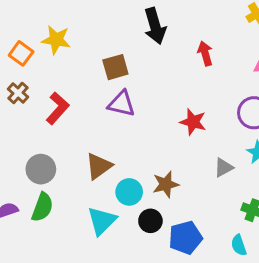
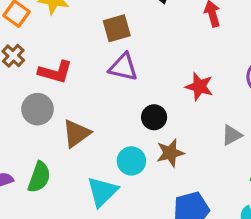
red L-shape: (58, 108) -> (55, 72), turned 64
brown triangle: (99, 166) -> (76, 133), moved
gray circle: (41, 169) -> (38, 109), moved
black circle: (150, 221) -> (154, 117), moved

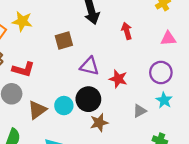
purple triangle: (123, 67) -> (89, 66), moved
black circle: (154, 117) -> (88, 99), size x1.5
cyan circle: (131, 161) -> (64, 106), moved

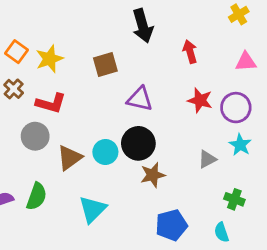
yellow star: (22, 21) -> (49, 59), moved, turned -30
red star: (118, 79) -> (200, 100), moved

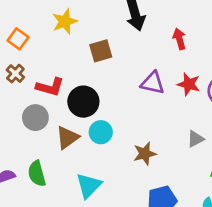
yellow star: (49, 59) -> (65, 22), moved
purple triangle: (140, 99) -> (153, 83), moved
black circle: (138, 143) -> (83, 102), moved
green semicircle: (37, 196) -> (37, 174), turned 145

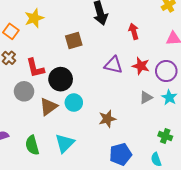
yellow star: (65, 22) -> (34, 18), moved
red L-shape: (50, 87) -> (35, 68), turned 60
gray triangle: (195, 139) -> (146, 97), moved
green semicircle: (37, 174) -> (32, 145), moved

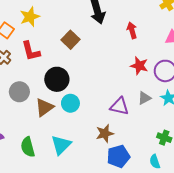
brown square: (74, 41) -> (70, 40), turned -30
purple triangle: (113, 65) -> (119, 106), moved
red L-shape: (35, 68) -> (31, 51), moved
brown star: (107, 119) -> (105, 133), moved

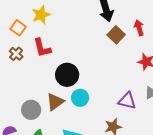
brown square: (70, 40) -> (116, 35), moved
gray circle: (19, 92) -> (31, 110), moved

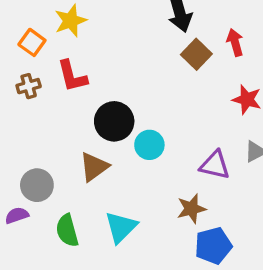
brown cross: (16, 54) -> (29, 86), turned 32
cyan circle: (80, 98) -> (149, 145), moved
gray circle: (31, 110) -> (37, 185), moved

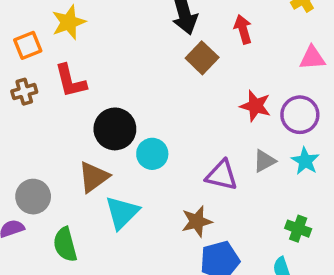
orange square: (32, 42) -> (28, 45), turned 32
red arrow: (235, 42) -> (243, 29), moved
cyan triangle: (121, 227) -> (122, 213), moved

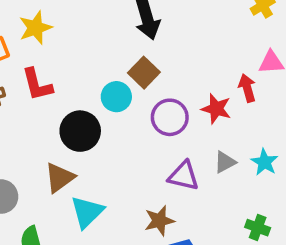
red arrow: (243, 29) -> (247, 88), moved
brown square: (202, 58) -> (144, 73), moved
purple circle: (300, 115) -> (170, 117), moved
cyan circle: (152, 154) -> (116, 97), moved

